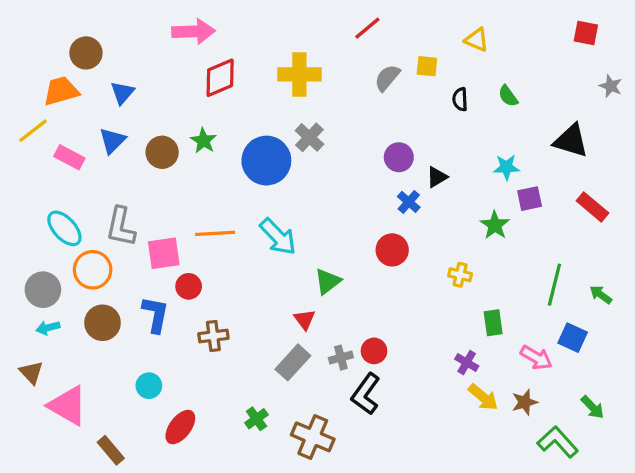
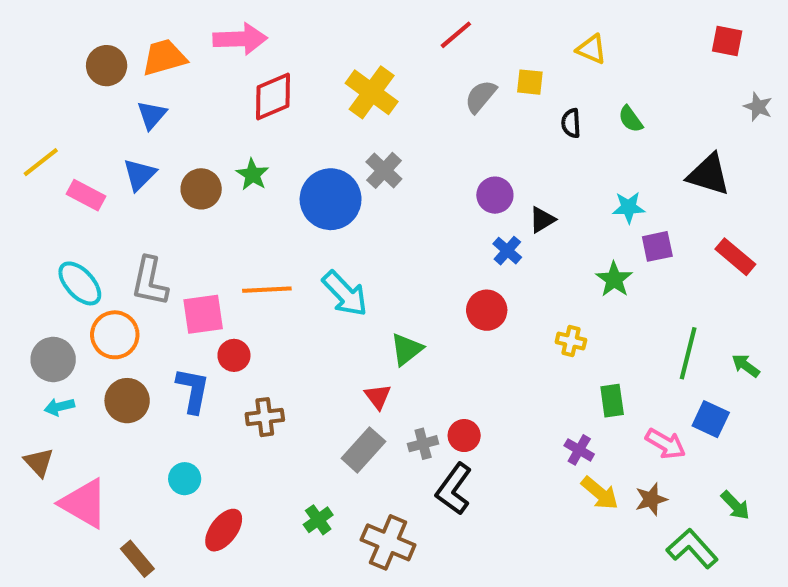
yellow cross: (299, 74) -> (372, 92), turned 36
orange trapezoid: (61, 91) -> (164, 57), moved

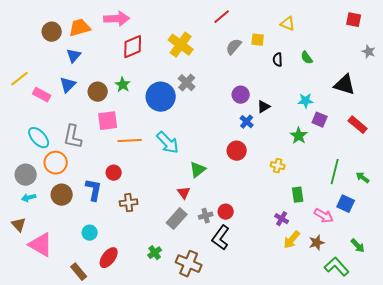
purple square: (657, 246) -> (320, 120), turned 35
pink square: (203, 314) -> (108, 121), moved
yellow arrow: (600, 493) -> (292, 240), turned 90
brown rectangle: (137, 559) -> (79, 272), moved

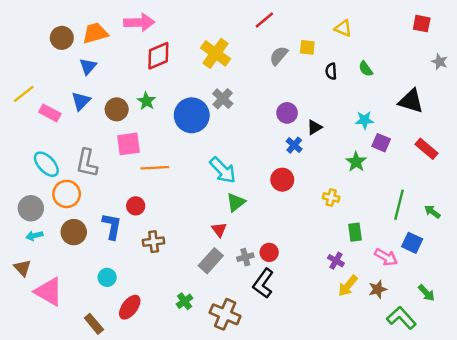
cyan arrow: (168, 143) -> (223, 170), moved

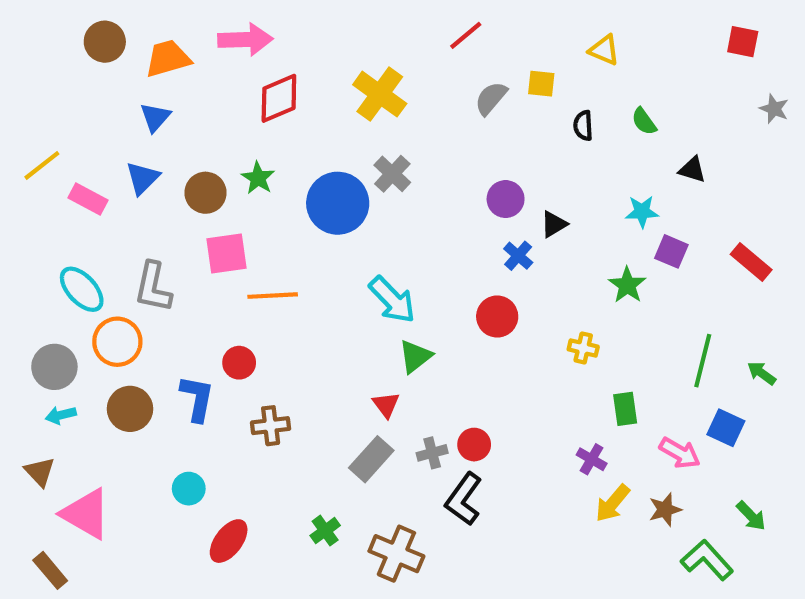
brown circle: (62, 38) -> (105, 42), moved
black triangle: (411, 101) -> (692, 170), moved, size x0.6
brown rectangle: (94, 324) -> (50, 570), moved

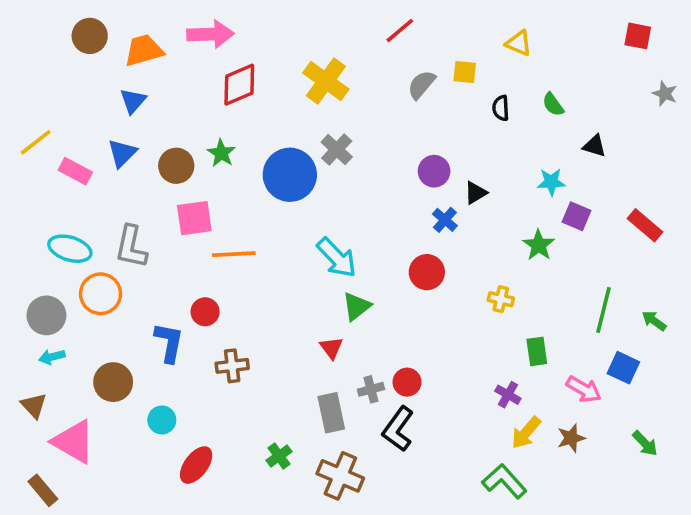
cyan ellipse: (82, 289) -> (70, 249), turned -30
brown circle: (130, 409) -> (113, 382), moved
gray rectangle: (371, 459) -> (331, 413), moved, turned -54
green L-shape: (707, 560) -> (504, 481), moved

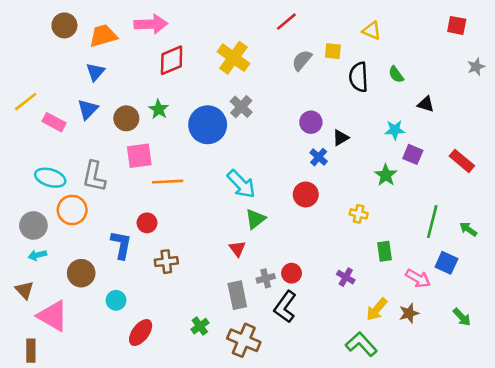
gray star: (665, 94) -> (476, 67), turned 30
black semicircle: (501, 108) -> (359, 77), size x1.6
purple cross: (508, 395) -> (346, 277), moved
brown rectangle: (43, 490) -> (31, 351), turned 40

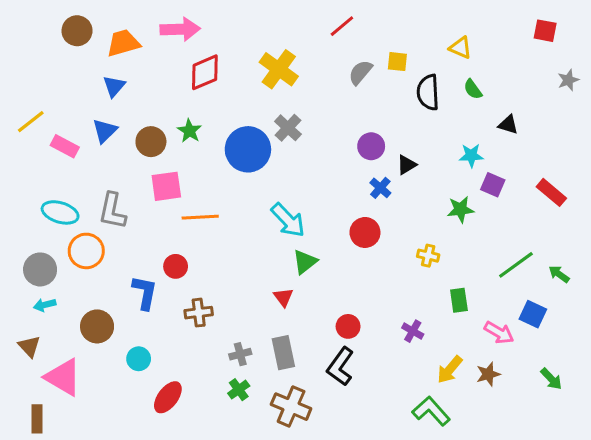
yellow triangle: (372, 31) -> (460, 48), moved
green star: (386, 175) -> (460, 209), turned 30
green line: (432, 222) -> (516, 265), turned 40
gray cross: (266, 278) -> (240, 354), moved

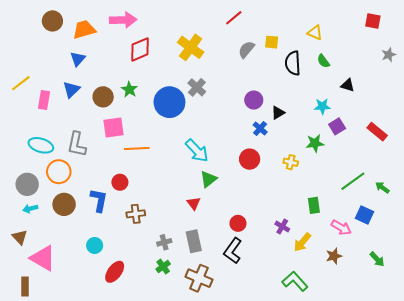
pink rectangle: (65, 146) -> (44, 100), turned 72
purple square: (493, 185) -> (337, 126), turned 35
yellow cross: (428, 256) -> (291, 162), moved
brown circle: (97, 326) -> (64, 204), moved
yellow arrow: (450, 370) -> (302, 242), moved

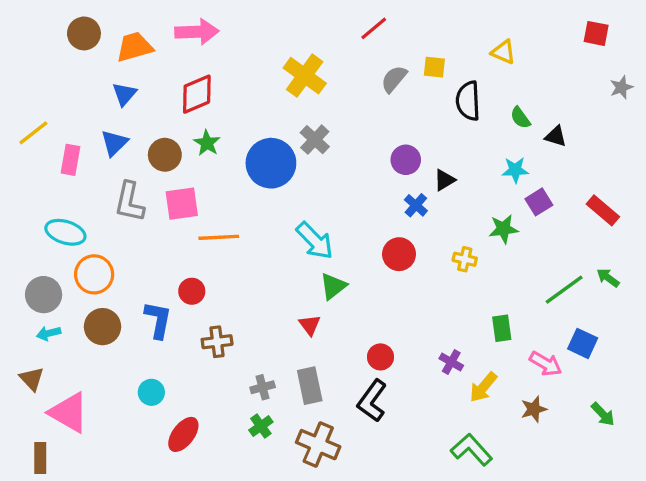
red diamond: (140, 49) -> (197, 94), moved
green semicircle: (323, 61) -> (520, 118), moved
gray L-shape: (77, 144) -> (129, 202), moved
green arrow: (382, 188) -> (608, 278), moved

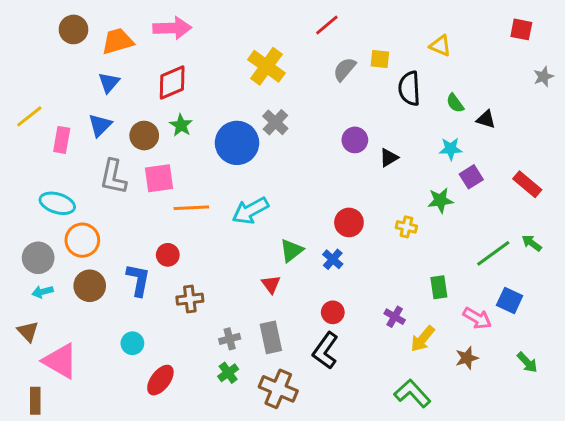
blue cross: (416, 205) -> (333, 259), moved
cyan arrow: (315, 241) -> (250, 211), moved, turned 105

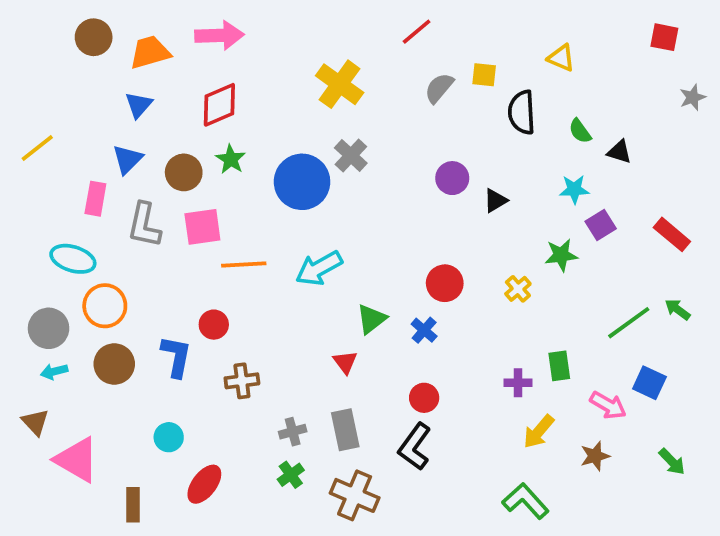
pink rectangle: (62, 140) -> (95, 199), moved
yellow cross: (406, 227) -> (518, 289), turned 36
purple cross: (395, 317) -> (518, 383), moved, turned -30
brown rectangle: (35, 401) -> (133, 505), moved

